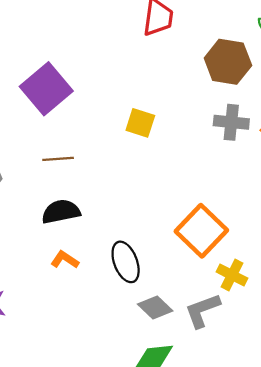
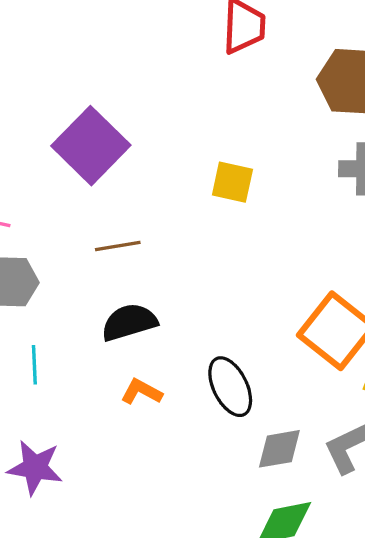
gray diamond: (155, 307) -> (279, 449), turned -48

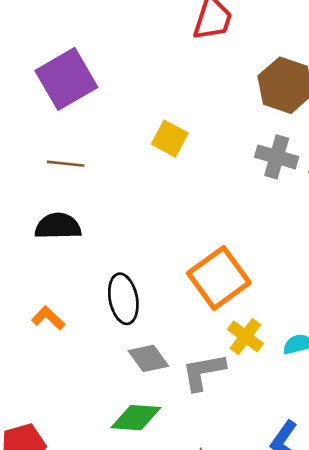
orange L-shape: (141, 392) -> (48, 318), moved
gray diamond: (279, 449) -> (148, 358), turned 48

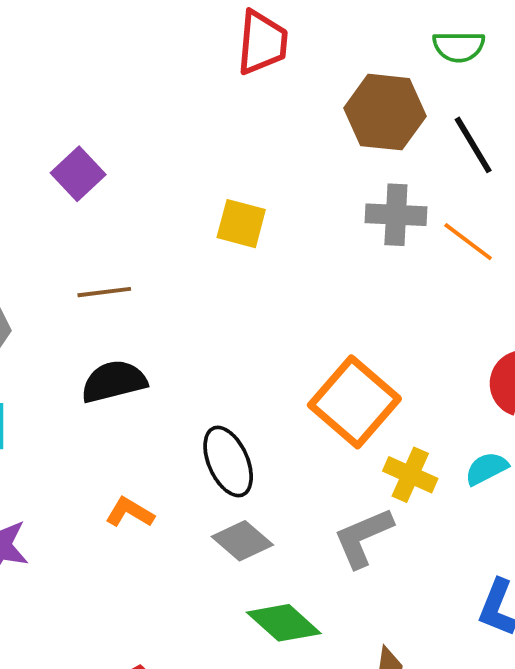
purple square: (66, 79) -> (78, 174), size x0.6
gray diamond: (148, 358) -> (242, 541), moved
green diamond: (136, 418) -> (284, 623), turned 51

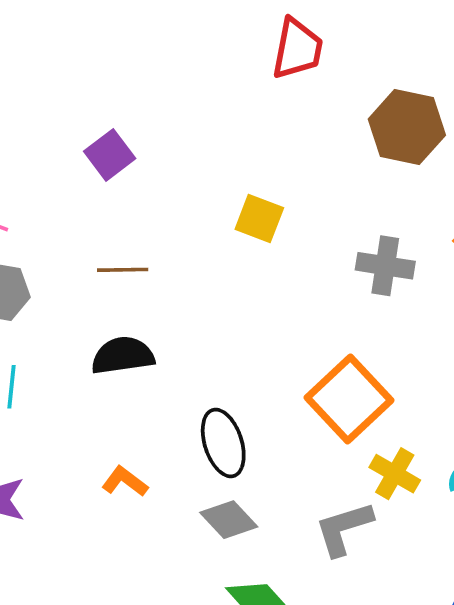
gray cross: (396, 215) -> (385, 266), moved

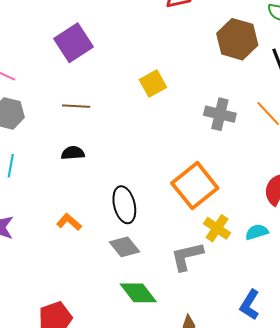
purple square: (110, 155) -> (74, 43), size x1.4
yellow square: (259, 219) -> (153, 83), turned 36
black semicircle: (123, 356) -> (73, 153), size x0.7

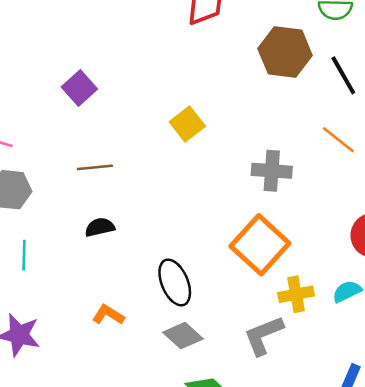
purple square: (74, 43) -> (79, 88), size x0.7
gray cross: (220, 114) -> (272, 171), moved
yellow cross: (217, 228) -> (296, 294), turned -36

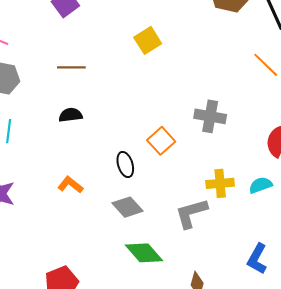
gray cross: (272, 171) -> (210, 116), moved
orange square: (260, 245) -> (161, 141), moved, size x0.6
black ellipse: (175, 282) -> (125, 164), size x0.7

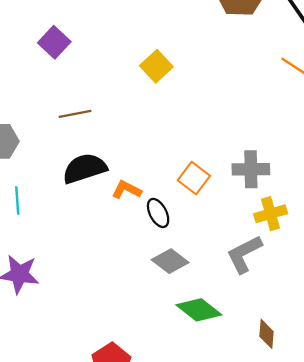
black semicircle: (71, 115) -> (85, 168), size x1.6
gray cross: (210, 116) -> (251, 169), moved
orange L-shape: (70, 185) -> (127, 190), moved

